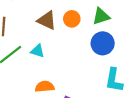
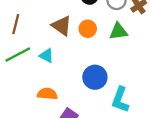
blue circle: (103, 43) -> (95, 77), moved

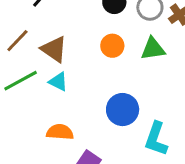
brown line: (16, 24) -> (17, 41), turned 30
brown triangle: (62, 26) -> (54, 49), moved

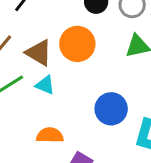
orange circle: (112, 46) -> (77, 44), moved, size x1.5

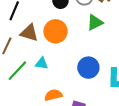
brown triangle: (39, 53) -> (29, 33), moved

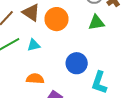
cyan triangle: (42, 63) -> (34, 45), turned -40

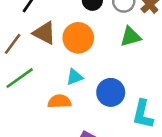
cyan triangle: (34, 45) -> (75, 77), moved
orange semicircle: (35, 79) -> (59, 101), moved

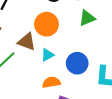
brown triangle: (44, 33) -> (27, 42), moved
orange semicircle: (59, 101) -> (51, 82), moved

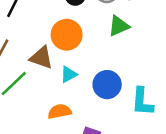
orange semicircle: (51, 82) -> (60, 111), moved

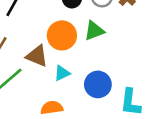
green triangle: (119, 26) -> (94, 31), moved

